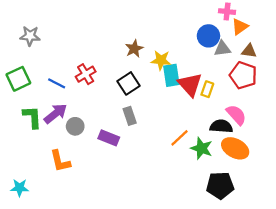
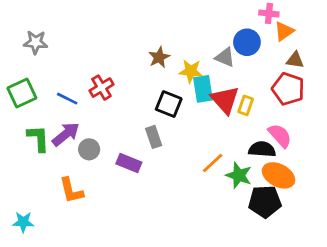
gray triangle: (222, 49) -> (225, 57), moved, turned 30
black square: (128, 83) -> (169, 104), moved, turned -35
black pentagon: (220, 185) -> (265, 201), moved

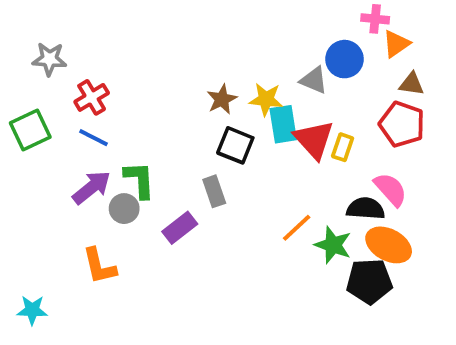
brown star: (159, 57) -> (222, 99), moved
red cross: (101, 88) -> (92, 97), moved
green L-shape: (38, 138) -> (139, 180), moved
purple rectangle: (129, 163) -> (180, 228), turned -60

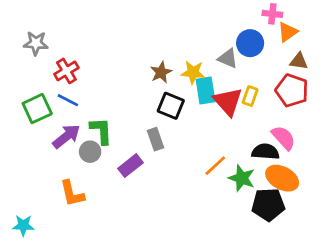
green square: (30, 130) -> (37, 109), moved
yellow rectangle: (343, 147) -> (250, 96), moved

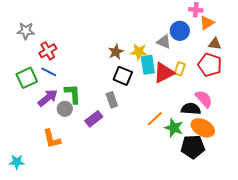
red triangle: (228, 102) -> (164, 73), turned 45

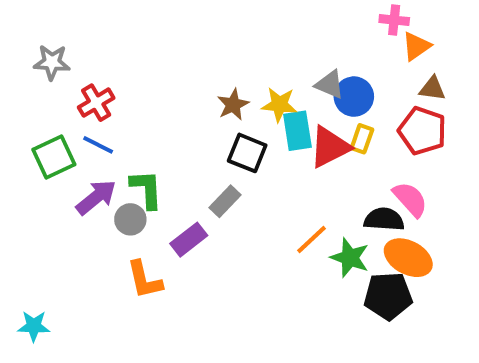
blue circle: (180, 31) -> (354, 97), moved
gray rectangle: (112, 100) -> (225, 201), turned 63
orange L-shape: (52, 139) -> (144, 280), moved

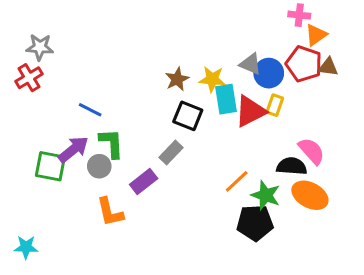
red cross: (96, 103) -> (29, 78), moved
red pentagon: (422, 131) -> (304, 64), moved
blue line: (98, 145) -> (90, 110), moved
green square: (54, 157) -> (50, 166), moved, turned 36
black pentagon: (388, 296) -> (255, 223), moved

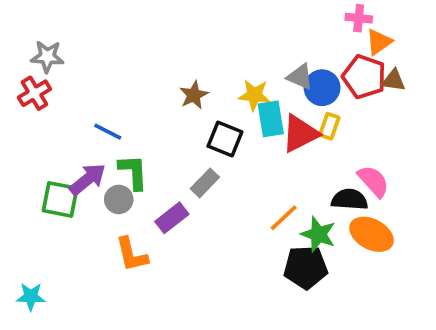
brown star: (177, 79) -> (194, 95), moved

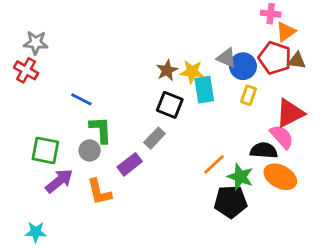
red cross: (34, 93) -> (26, 70), turned -30
brown star: (194, 95) -> (167, 70), moved
red triangle: (300, 134) -> (290, 113), moved
purple arrow: (88, 179) -> (59, 181), moved
cyan star: (31, 297) -> (36, 232), moved

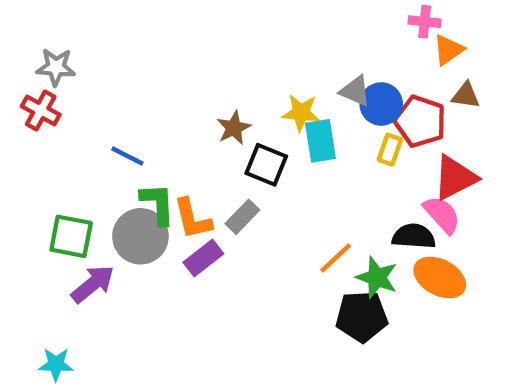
red pentagon: (275, 58) -> (420, 121), moved
brown star: (167, 70) -> (234, 128), moved
gray circle: (90, 150) -> (140, 236), size x1.6
orange L-shape: (99, 192) -> (193, 219), moved

